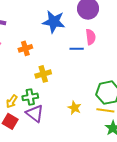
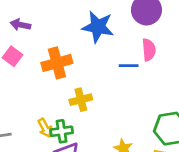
orange cross: (25, 48) -> (57, 63), size x1.5
yellow arrow: (12, 101) -> (45, 128), moved, turned -64

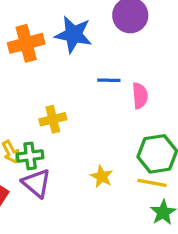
pink semicircle: (149, 50) -> (140, 96), moved
orange cross: (57, 63) -> (26, 43), moved

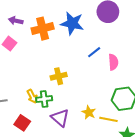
blue line: (109, 80) -> (94, 52), turned -40
purple triangle: (36, 183) -> (60, 118), moved
yellow line: (152, 183) -> (108, 119), moved

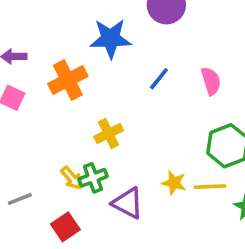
orange cross: (43, 29) -> (68, 80), moved
pink semicircle: (113, 62) -> (211, 81), moved
red square: (22, 123) -> (65, 227), turned 35

